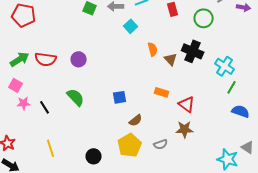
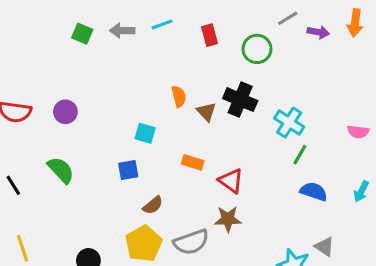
cyan square: (131, 26) -> (145, 133), moved, turned -32
gray semicircle: (161, 144) -> (191, 242), size x1.6

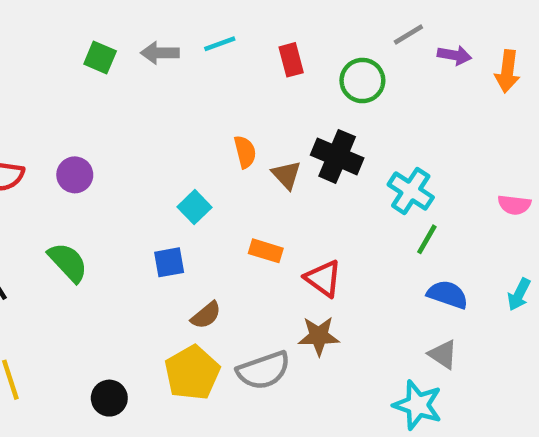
orange arrow: (355, 23) -> (507, 71), moved
cyan square: (145, 133) -> (194, 207), turned 30
gray triangle: (324, 247) -> (443, 354), moved

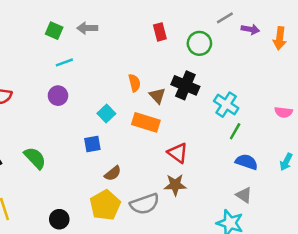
cyan line: (220, 44) -> (64, 62), moved
purple circle: (75, 175) -> (58, 96), moved
orange rectangle: (266, 251) -> (146, 122), moved, size x1.5
green semicircle: (68, 262) -> (35, 158), moved

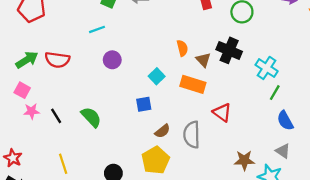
cyan line: (64, 62) -> (97, 29), moved
blue semicircle: (247, 162) -> (285, 121), turned -138
brown star: (175, 185) -> (244, 160), moved
gray semicircle: (145, 204) -> (192, 135), moved, turned 108

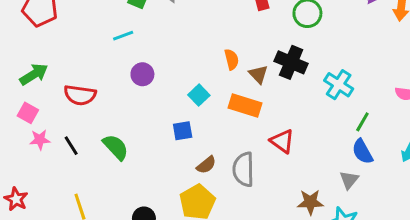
red semicircle: (57, 60) -> (80, 95), moved
green line: (275, 93) -> (362, 122), moved
gray triangle: (283, 151) -> (349, 180), moved, turned 35

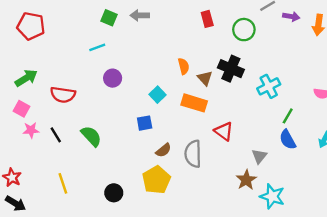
cyan cross: (339, 85) -> (269, 86), turned 30
gray triangle: (349, 180) -> (259, 156), moved
brown star: (310, 202) -> (246, 180), turned -30

